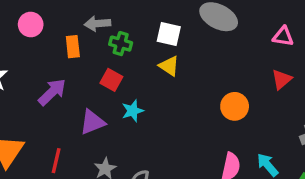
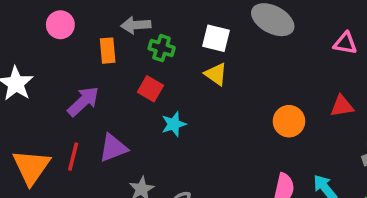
red triangle: (282, 79) -> (342, 106), moved, turned 30
purple triangle: (92, 122) -> (113, 148), moved
red line: (56, 161) -> (73, 157), moved

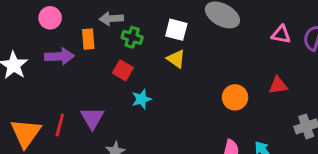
purple arrow: (83, 101) -> (59, 56), moved, turned 40
purple triangle: (113, 148) -> (92, 118), turned -40

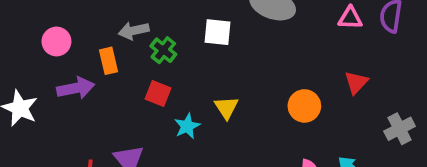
green cross: (132, 37) -> (163, 50), turned 30
yellow triangle: (176, 59) -> (226, 108), moved, turned 30
red triangle: (278, 85) -> (356, 83), turned -30

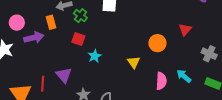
pink circle: (56, 41) -> (17, 23), moved
yellow triangle: (226, 108) -> (134, 62), moved
gray cross: (400, 129) -> (209, 54), turned -35

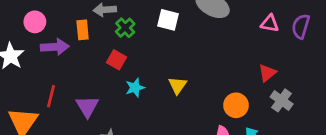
orange circle: (157, 43) -> (236, 105), moved
gray cross: (209, 54) -> (282, 100), moved
yellow triangle: (134, 62) -> (178, 85), moved
red line: (43, 84) -> (51, 96), moved

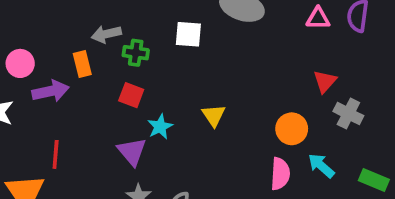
green cross: (125, 28) -> (136, 53), turned -30
purple triangle: (87, 107) -> (132, 152), moved

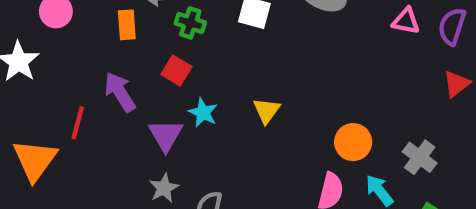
red triangle: (325, 81) -> (456, 84), moved
purple arrow: (51, 91) -> (120, 92), moved, turned -120
gray cross: (348, 114) -> (420, 157), moved
cyan star: (160, 127) -> (203, 113), turned -30

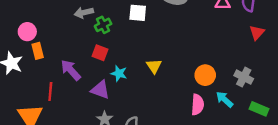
green cross: (190, 23) -> (103, 25), turned -35
orange rectangle: (127, 25) -> (38, 51), moved
purple triangle: (166, 135) -> (100, 90), turned -30

